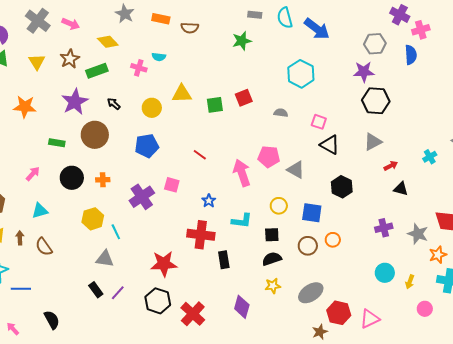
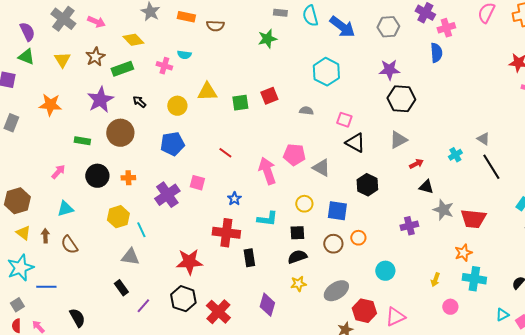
gray hexagon: (375, 44) -> (388, 27), moved
gray star: (418, 234) -> (443, 210), moved
cyan circle: (385, 273) -> (385, 271), moved
purple line: (118, 293) -> (143, 306), moved

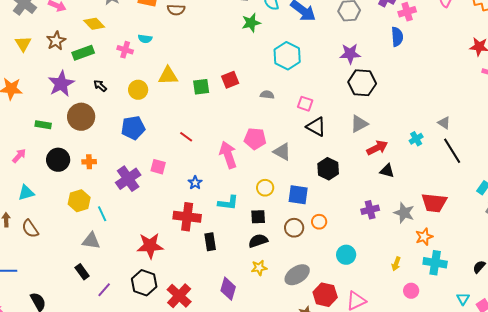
green star: (267, 39) -> (251, 23), moved
red arrow: (416, 164) -> (377, 148), size x1.5
gray star: (443, 210) -> (404, 213), moved
cyan triangle: (502, 315) -> (463, 299), turned -32

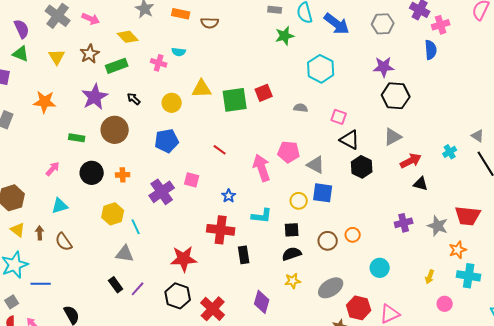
green square: (201, 87) -> (235, 100), size x1.5
black hexagon: (328, 169) -> (362, 167), moved
blue square: (298, 195) -> (323, 193), moved
purple line: (104, 290) -> (138, 289), moved

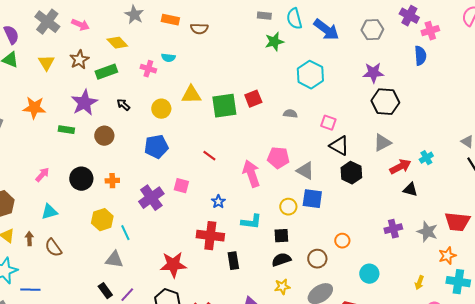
brown circle: (115, 130) -> (104, 136), size x0.7
green rectangle: (77, 138) -> (66, 130), moved
cyan cross: (450, 152) -> (426, 158), moved
brown circle: (328, 241) -> (317, 259), moved

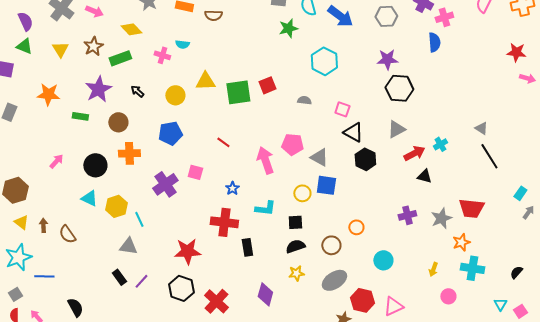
orange cross: (112, 181) -> (129, 153), moved, size x1.5
cyan triangle: (49, 212) -> (89, 198), moved, turned 42
gray star: (427, 232) -> (441, 218), turned 30

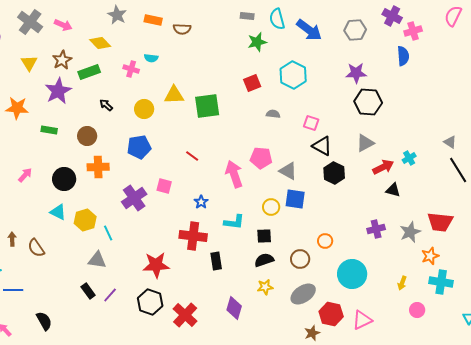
red square: (267, 85) -> (252, 83), moved
purple star: (98, 89) -> (58, 91), moved
cyan circle: (383, 260) -> (352, 274), size x1.5

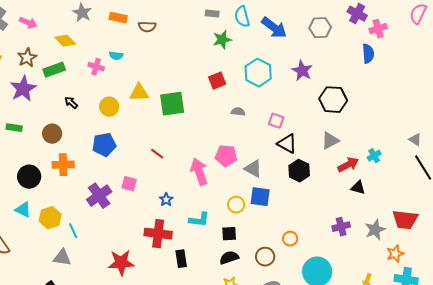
purple star: (356, 73) -> (302, 71), moved, turned 30

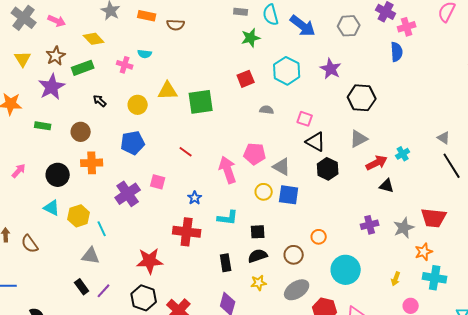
yellow circle: (236, 205) -> (264, 192), moved
black rectangle: (181, 259) -> (226, 263), moved

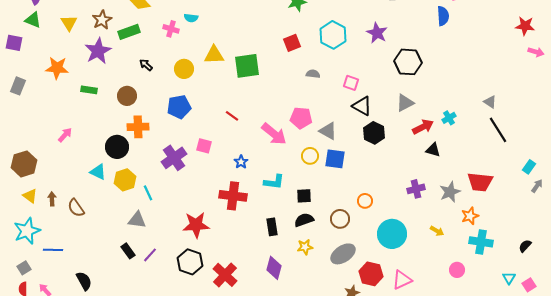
pink arrow: (228, 170) -> (274, 134), turned 148
black circle: (58, 175) -> (117, 147), moved
yellow arrow: (396, 279) -> (437, 231), moved, turned -80

